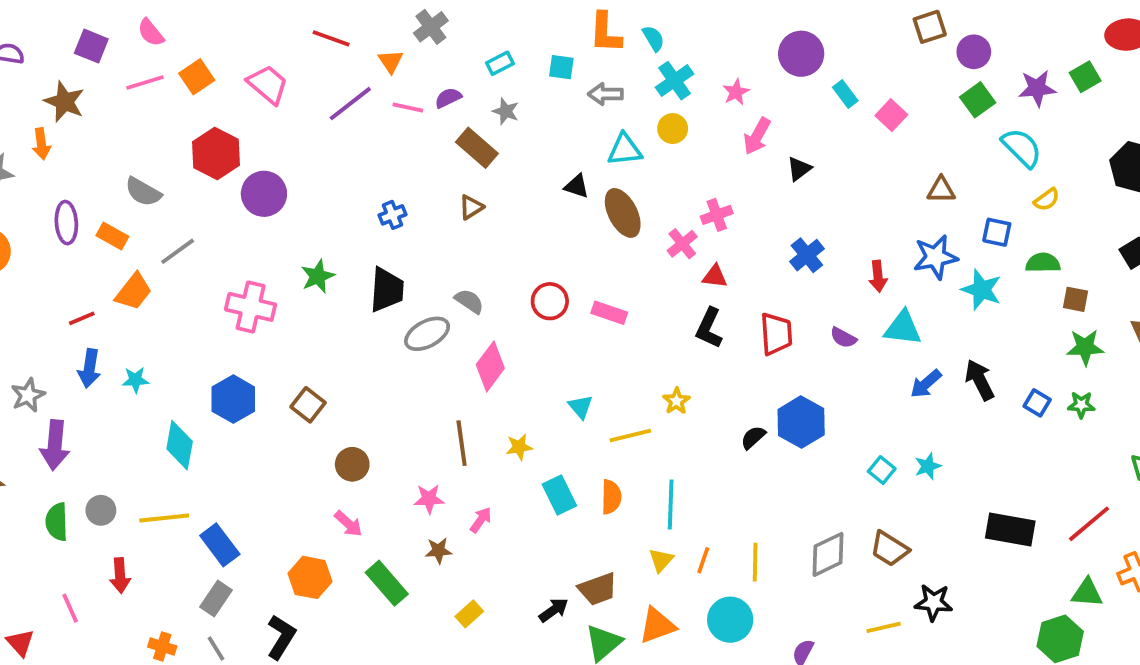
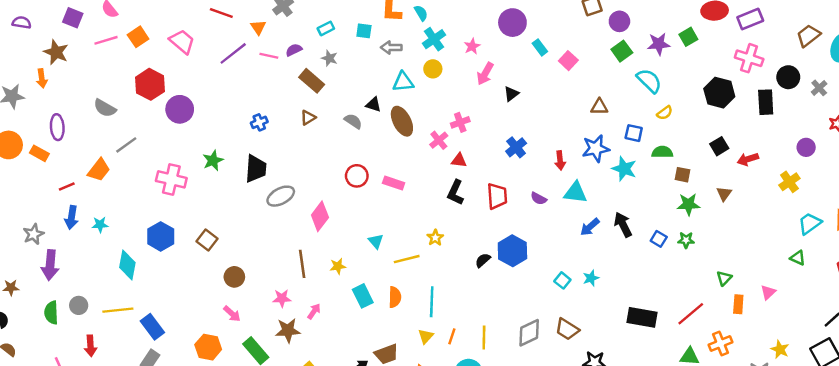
orange rectangle: (112, 236) -> (39, 153), moved
gray semicircle: (469, 301) -> (353, 121), moved
brown star: (439, 551) -> (288, 330), size x1.5

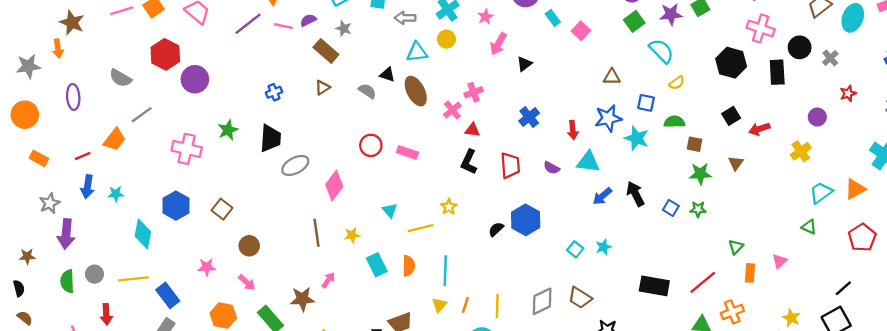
orange rectangle: (39, 153) -> (39, 158), moved
pink star: (282, 298) -> (207, 267), moved

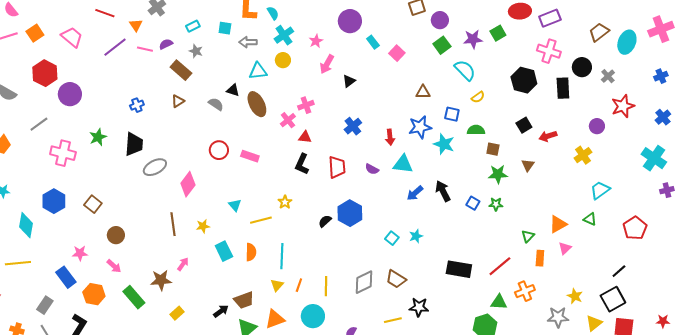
red star: (848, 93) -> (623, 106), size x1.6
gray line: (142, 115) -> (39, 124), moved
orange triangle: (855, 189) -> (558, 224), moved
blue rectangle: (168, 295) -> (66, 277), moved

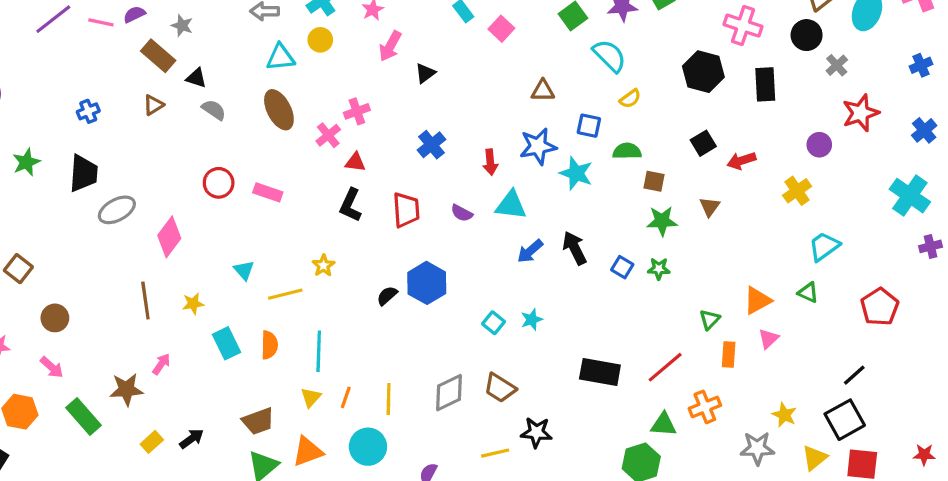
black circle: (582, 67) -> (807, 35), moved
black triangle: (233, 90) -> (196, 78), moved
black arrow: (221, 311) -> (192, 439), moved

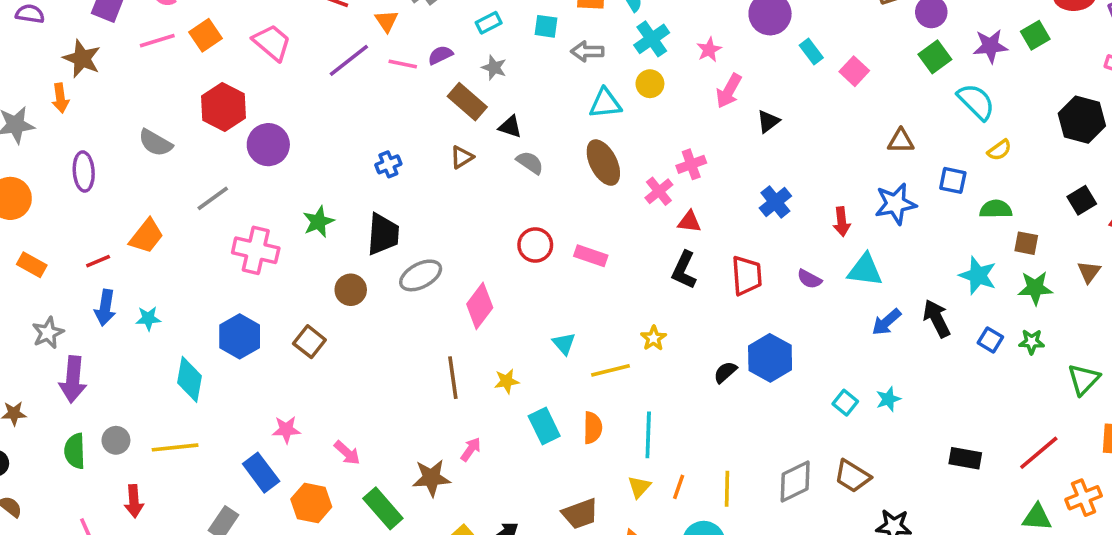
cyan star: (576, 173) -> (978, 275), moved
brown circle: (55, 318) -> (351, 290), moved
green triangle: (710, 320) -> (1084, 379), moved, size x1.4
black rectangle: (600, 372) -> (965, 458), size x0.7

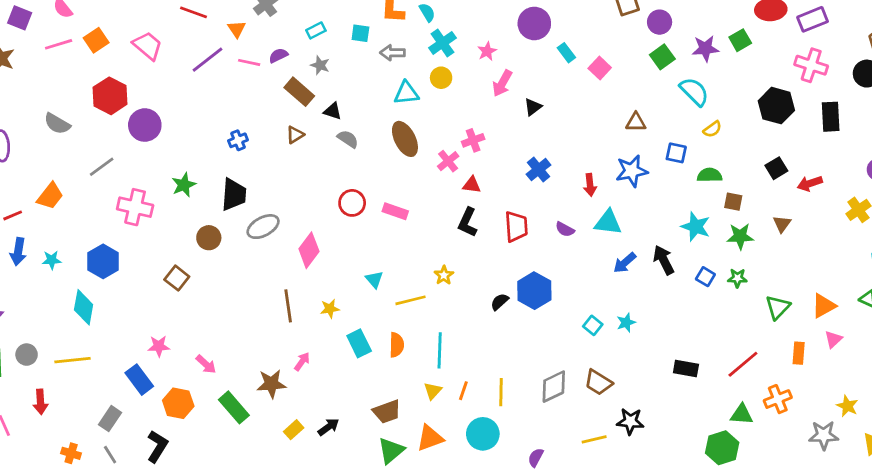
blue hexagon: (240, 336) -> (103, 261), moved

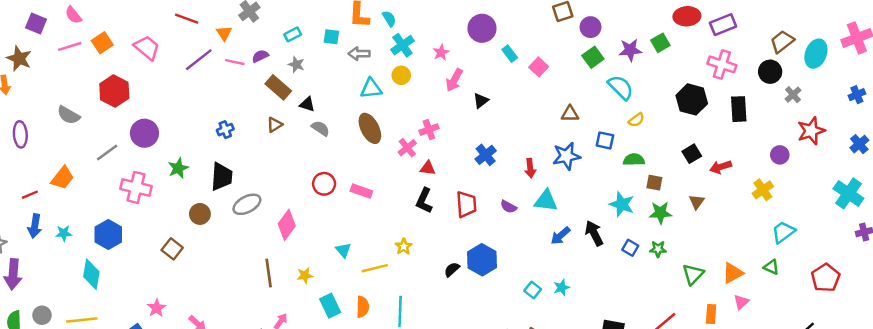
purple circle: (145, 125) -> (144, 133), moved
pink star: (159, 346) -> (157, 308), turned -30

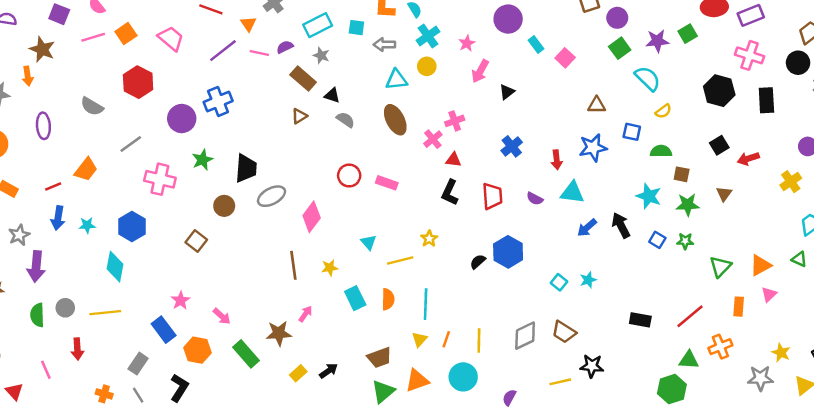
cyan rectangle: (293, 34) -> (318, 25), size x1.6
blue cross: (225, 130) -> (218, 102), moved, size x1.6
purple circle: (144, 133) -> (182, 119), moved

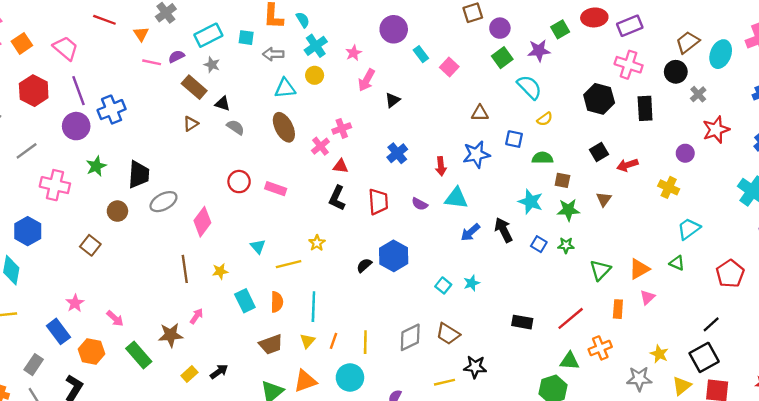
green square: (688, 34) -> (560, 29), moved
purple line: (223, 51) -> (78, 91), moved, turned -72
yellow cross: (791, 182) -> (669, 187), turned -30
brown trapezoid: (379, 358) -> (271, 344), moved

